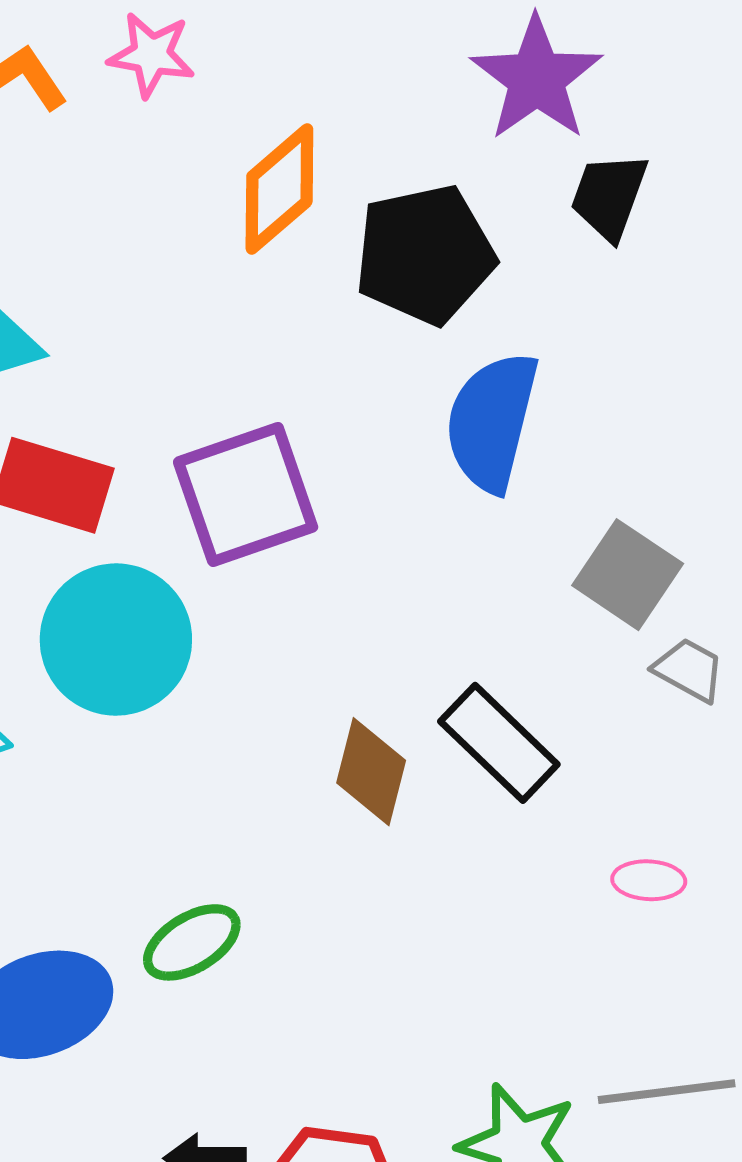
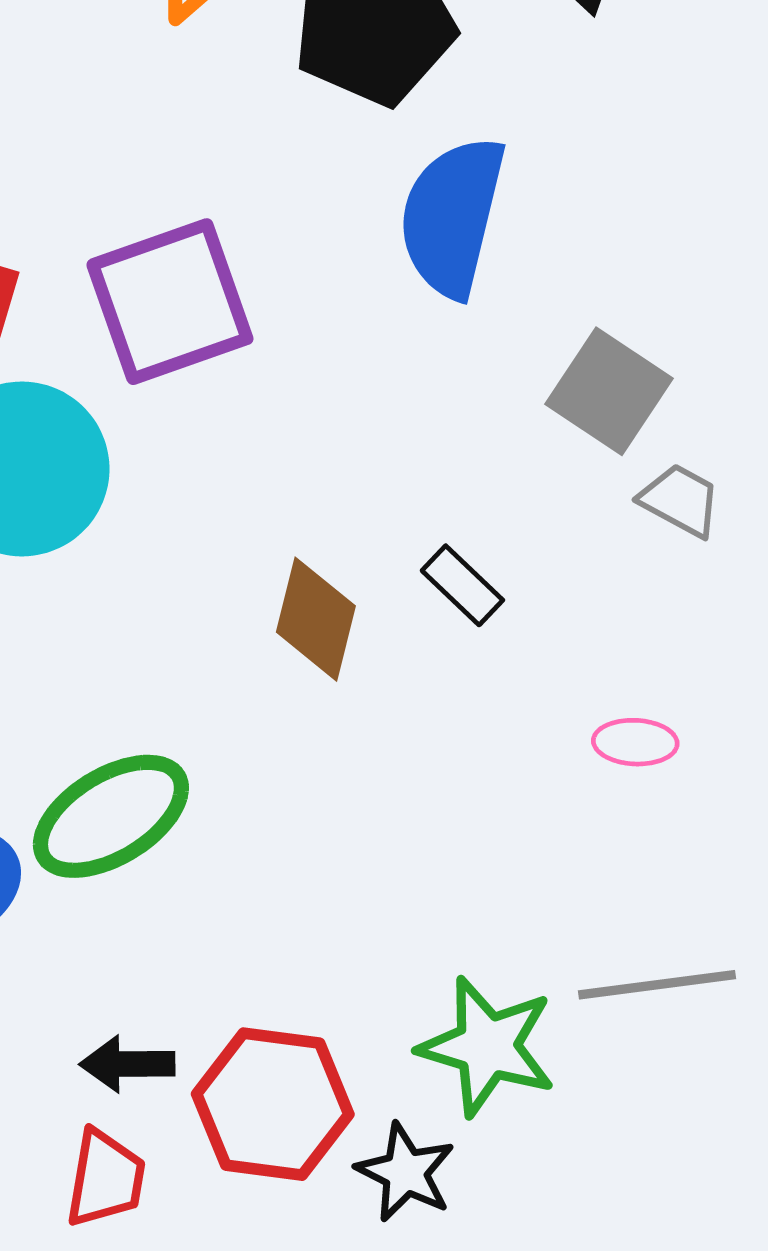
black rectangle: (499, 743) -> (462, 585), size x0.6
green ellipse: (192, 942) -> (111, 816), size x1.4

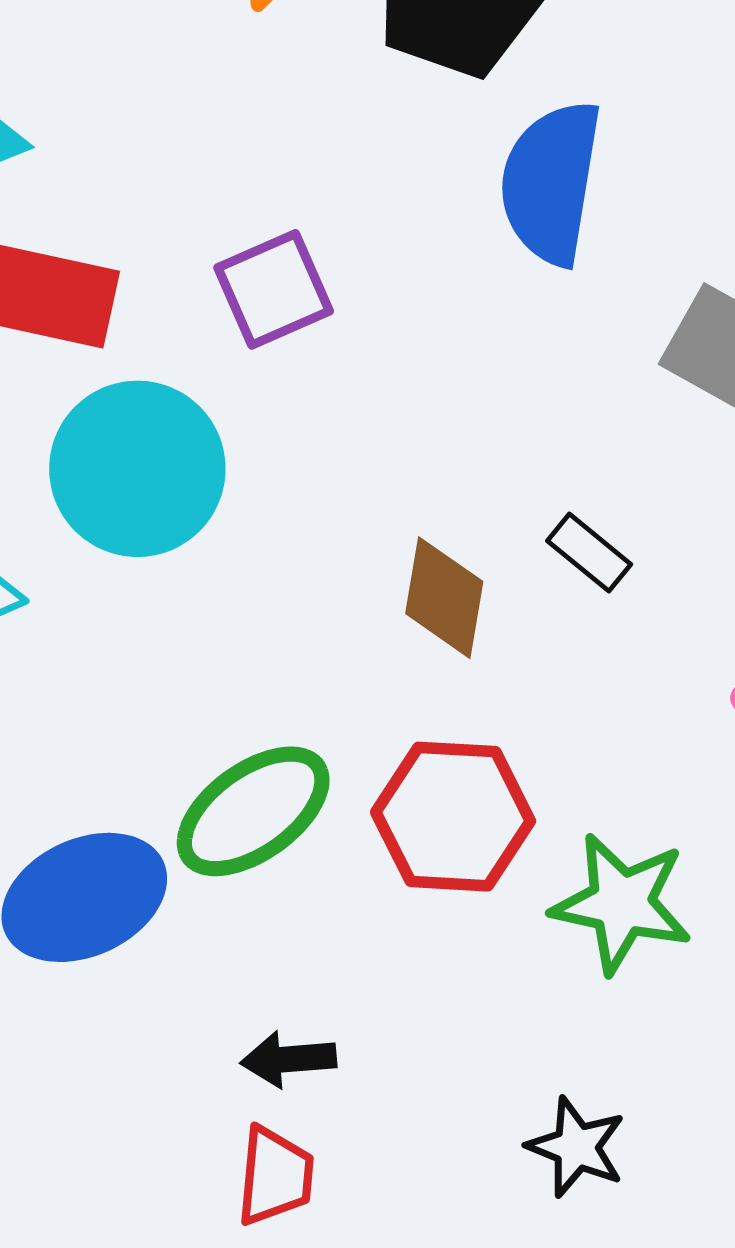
purple square: (170, 302) -> (274, 289), size x0.7
green star: (487, 1046) -> (622, 903), moved
red hexagon: (273, 1104) -> (453, 817), moved

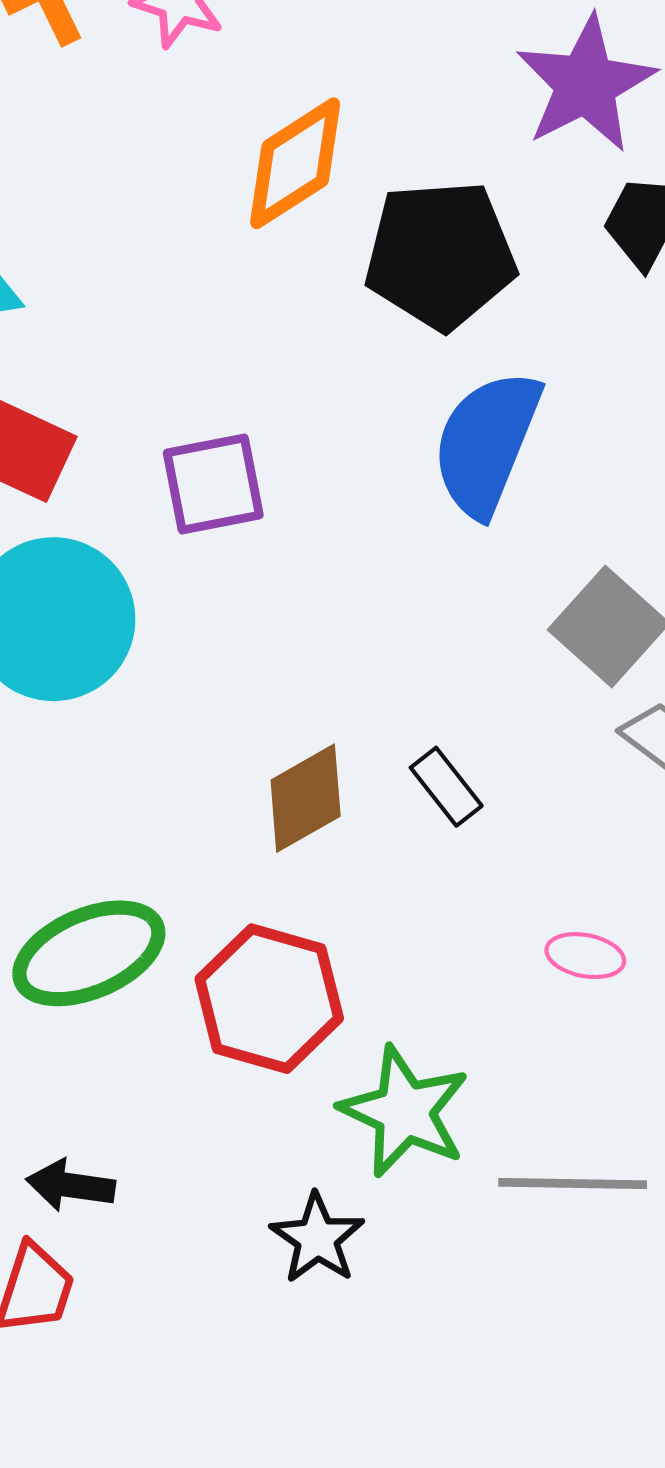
brown diamond: (444, 598) -> (306, 798), turned 38
black star: (576, 1147) -> (317, 1238), moved

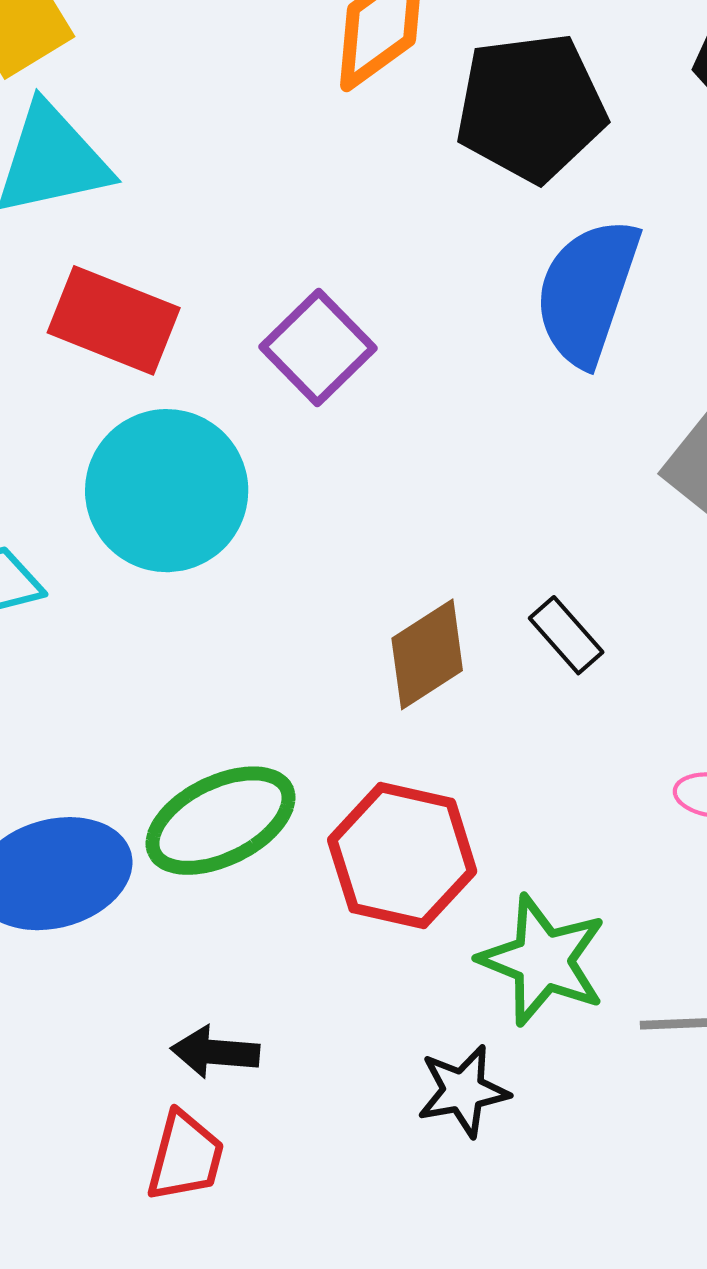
purple square: (213, 484) -> (318, 347), turned -30
black star: (317, 1238) -> (463, 1091), turned 30

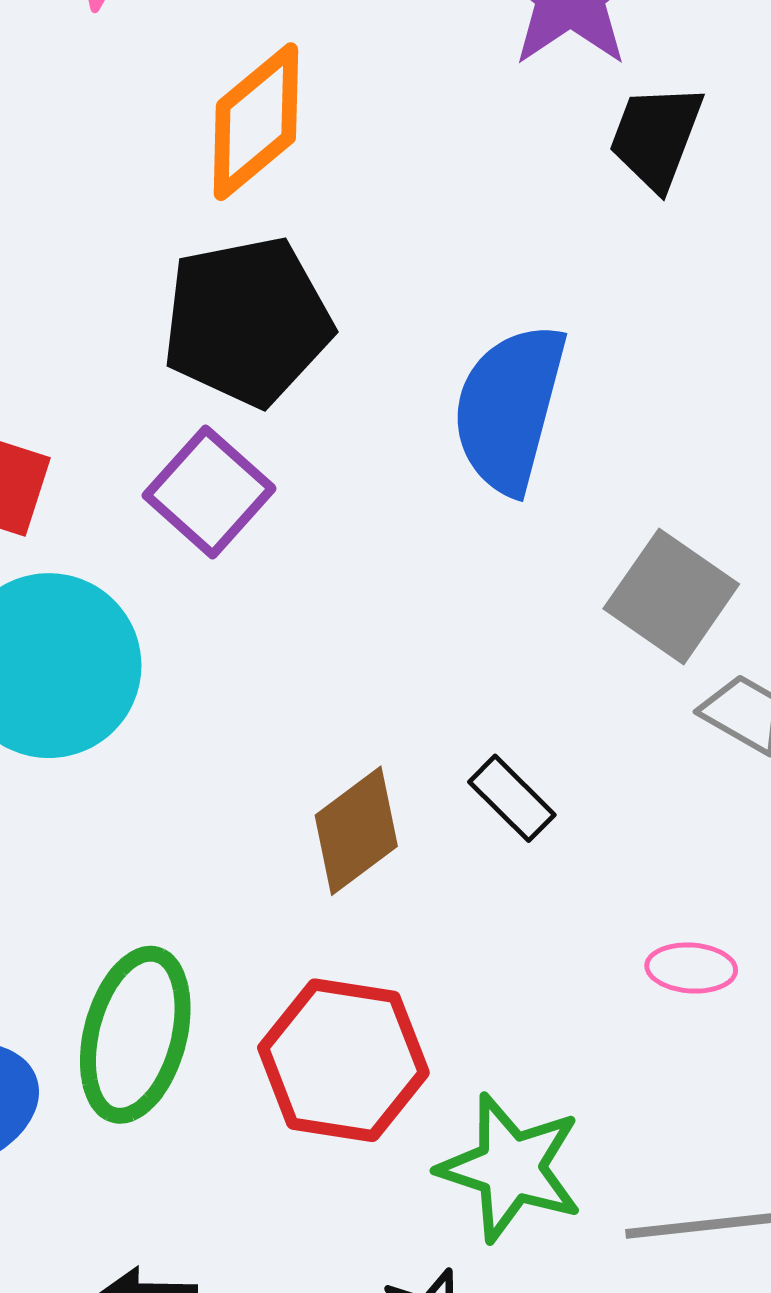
black pentagon: (531, 107) -> (247, 321), moved
green ellipse: (221, 821) -> (135, 1035), turned -45

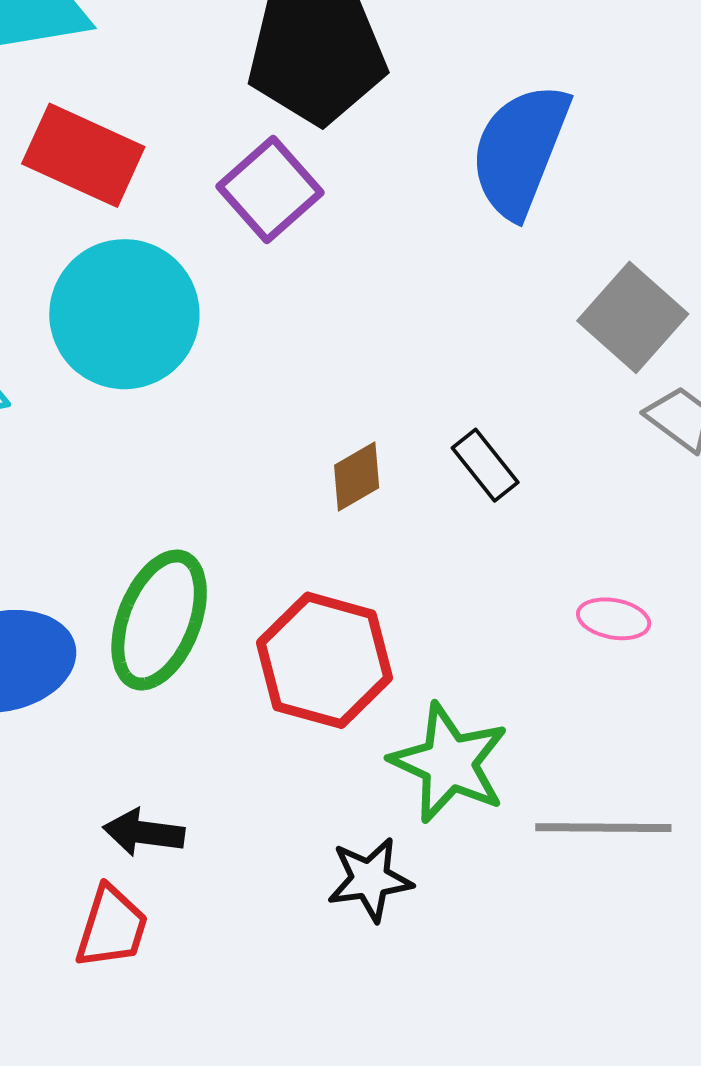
brown diamond: (356, 831) -> (357, 476), size x0.7

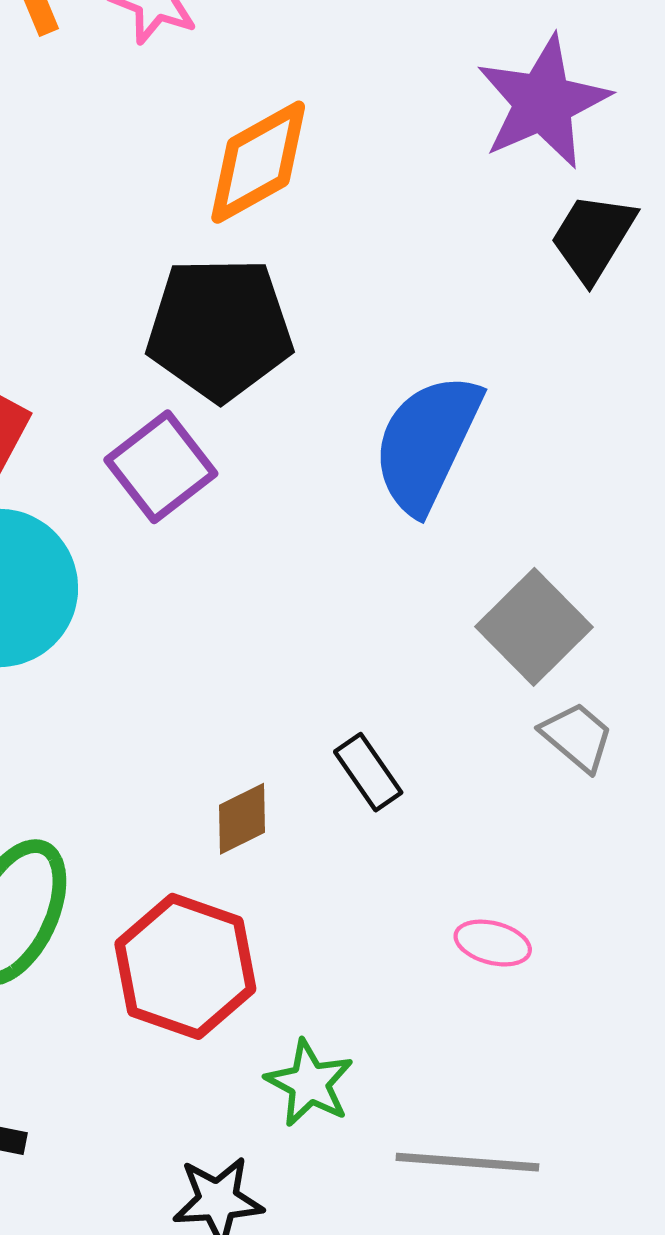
brown diamond: (357, 476) -> (242, 819), moved
green star: (449, 763) -> (309, 1083), size x0.7

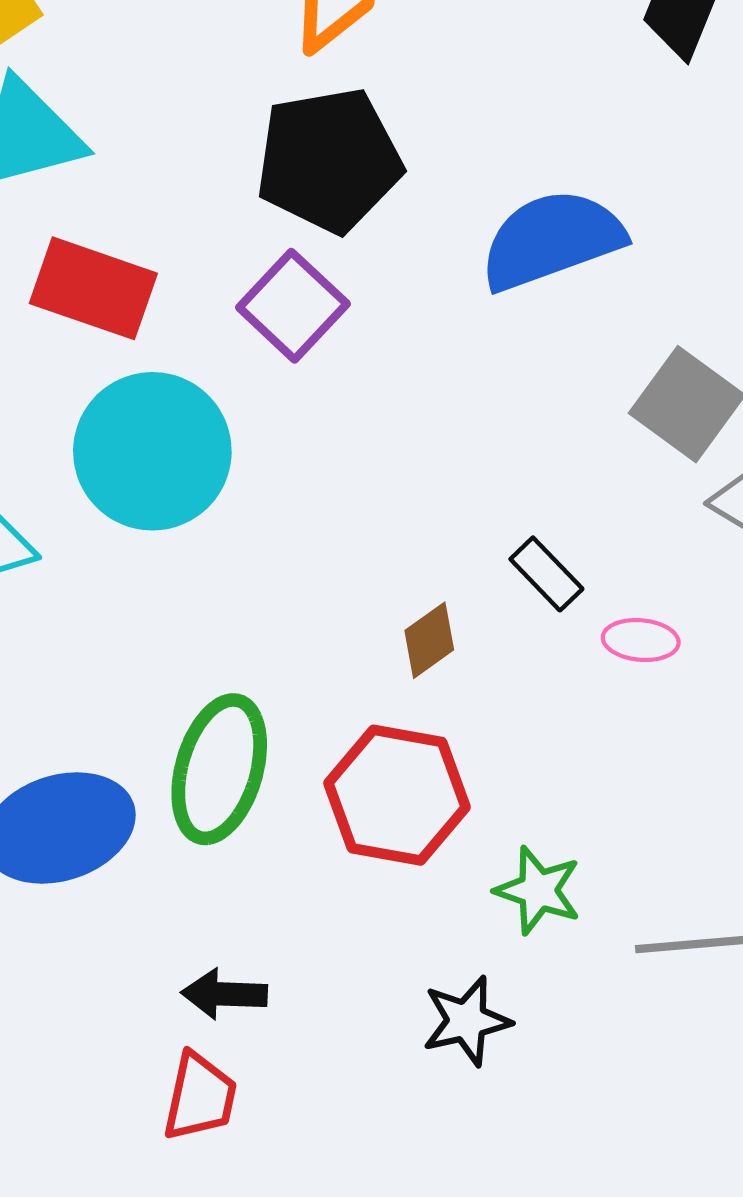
blue semicircle: (427, 443) -> (552, 240), turned 54
pink ellipse: (493, 943) -> (641, 640), moved

